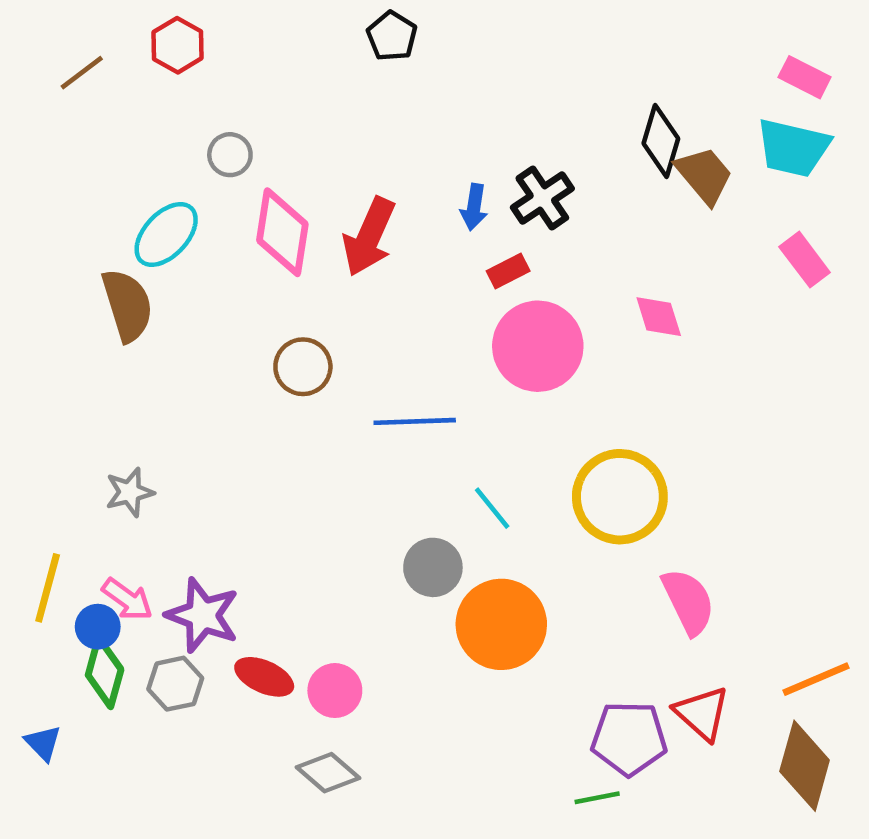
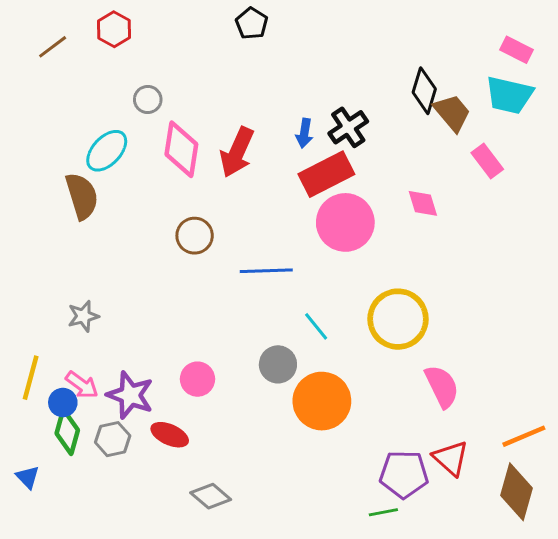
pink rectangle: (805, 260) -> (487, 161), moved
red rectangle: (508, 271) -> (326, 174), size x2.0
pink circle: (335, 691) -> (197, 379), moved

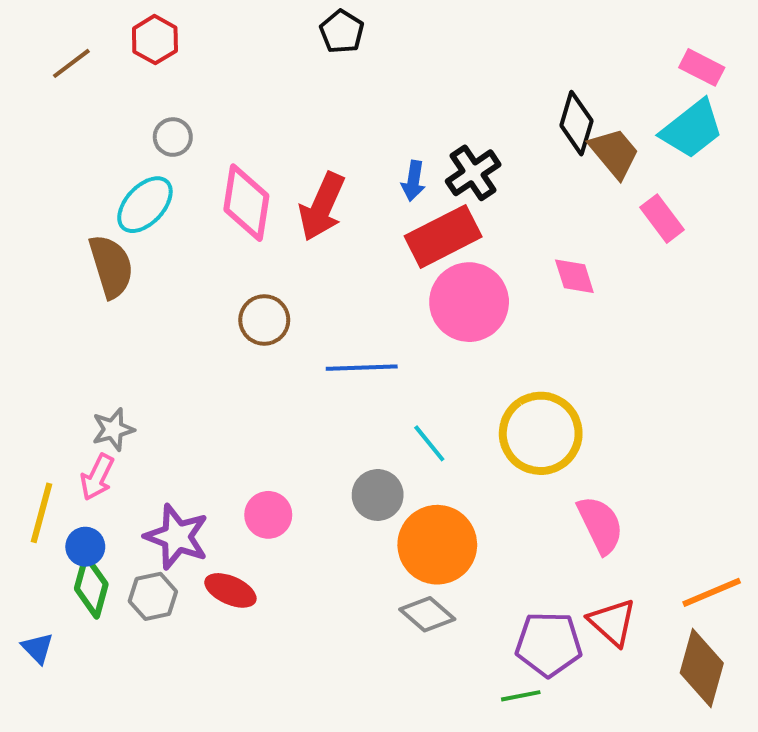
cyan trapezoid: (509, 95) -> (692, 129), turned -51
gray circle: (148, 100) -> (173, 137), moved
pink arrow: (82, 385) -> (97, 477), moved, turned 80
gray diamond: (211, 496) -> (427, 614), moved

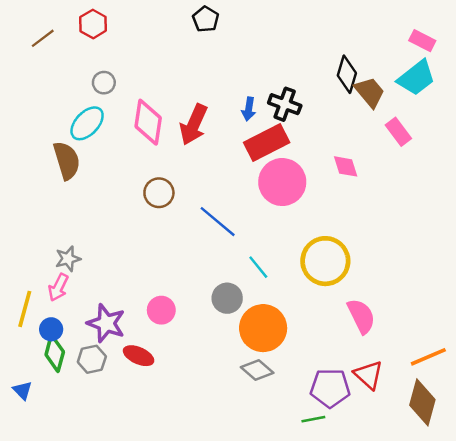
black cross: (473, 173) -> (285, 104), turned -36
blue line: (362, 368) -> (218, 222), turned 42

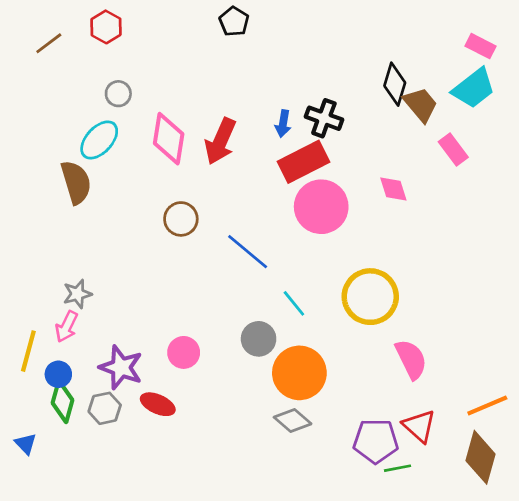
green line: (313, 419) -> (397, 468), moved

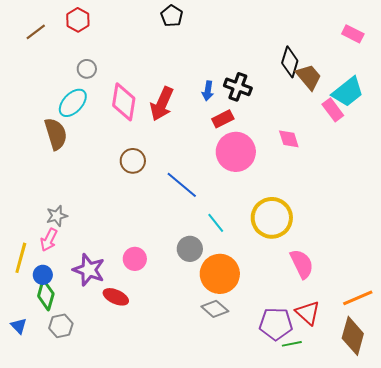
cyan trapezoid: (474, 88) -> (348, 92), moved
red rectangle: (303, 162) -> (223, 119), size x0.6
gray hexagon: (105, 408) -> (61, 326), moved

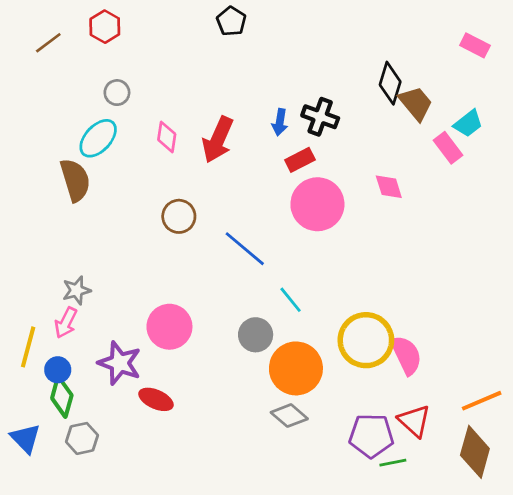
cyan trapezoid: (348, 92) -> (468, 124), size x0.7
pink diamond: (124, 102) -> (167, 137), size x0.6
yellow circle: (272, 218) -> (366, 340), moved
pink circle: (135, 259) -> (169, 327), moved, size x1.4
blue triangle: (19, 326) -> (25, 438), size x1.4

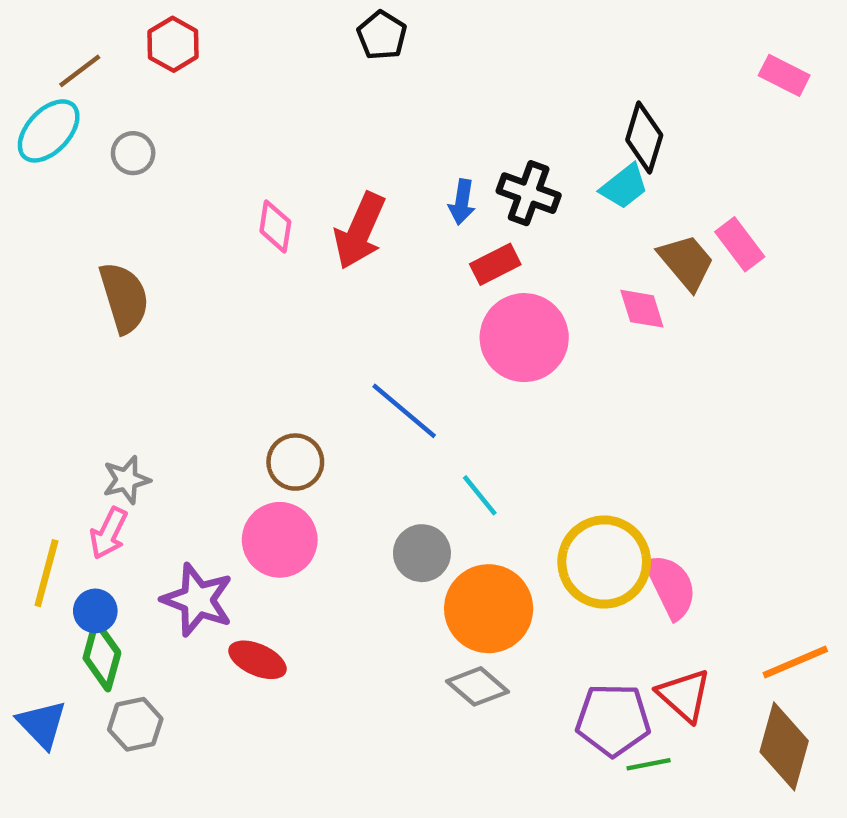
gray circle: (117, 93) -> (133, 153), moved
brown trapezoid: (416, 103) -> (686, 262), moved
cyan trapezoid: (468, 124) -> (624, 186), moved
cyan ellipse: (98, 138) -> (49, 131), moved
brown circle: (179, 216) -> (295, 462), moved

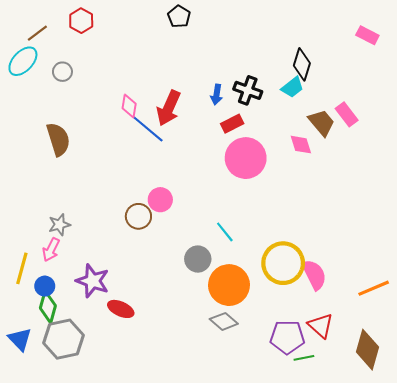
blue line: (404, 411) -> (148, 129), moved
pink circle: (280, 540) -> (160, 200), moved, size x0.7
orange line: (795, 662) -> (374, 288), moved
gray hexagon: (135, 724) -> (63, 339), size x1.6

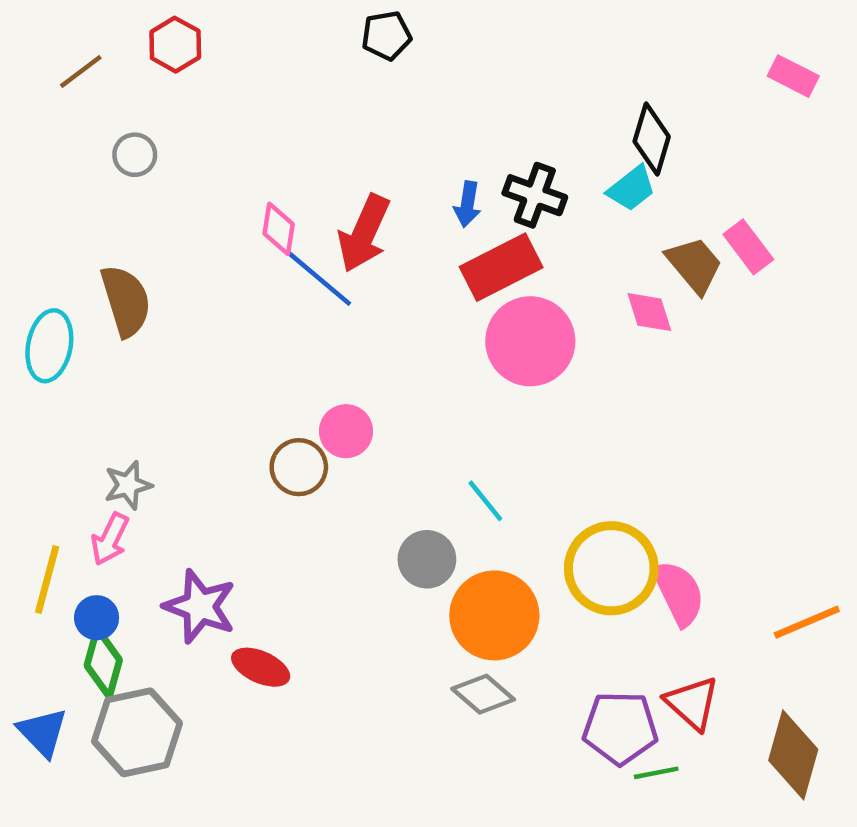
black pentagon: (179, 16) -> (386, 36), turned 30
cyan ellipse: (23, 61) -> (49, 346), moved, turned -32
red rectangle: (232, 124) -> (501, 267), size x1.6

